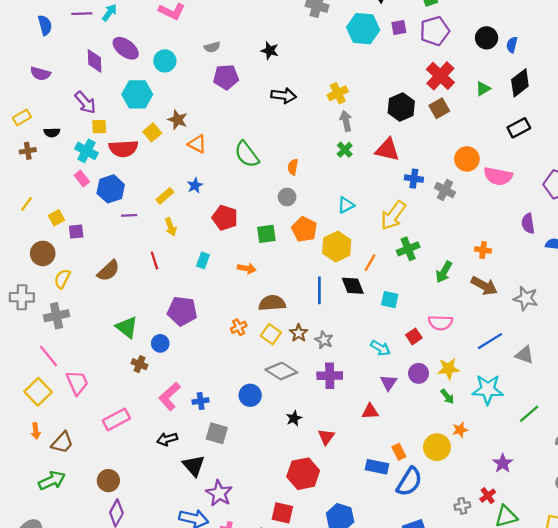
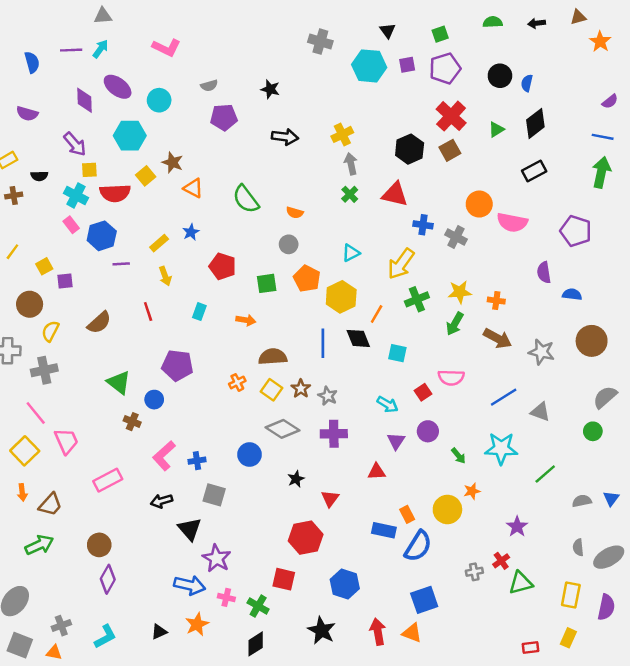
orange semicircle: (293, 167) -> (295, 213), turned -84
yellow star: (448, 369) -> (460, 292), moved

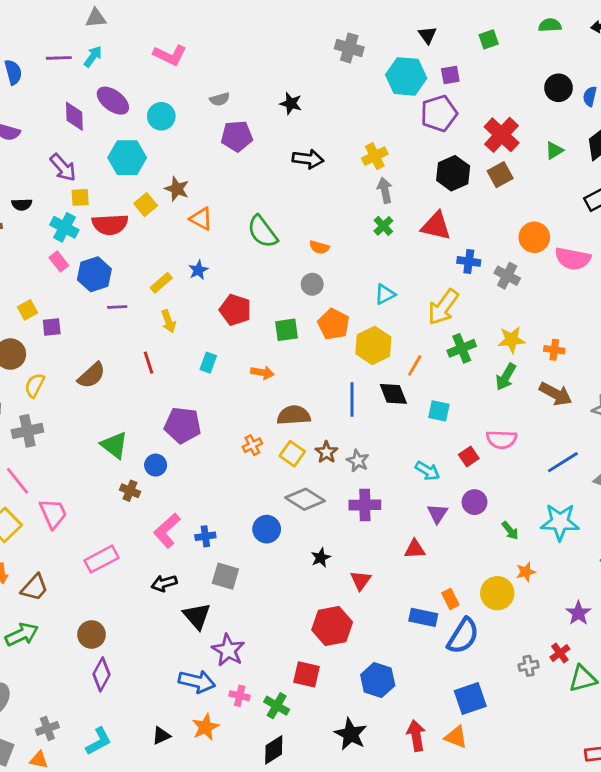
purple pentagon: (445, 68) -> (439, 113), moved

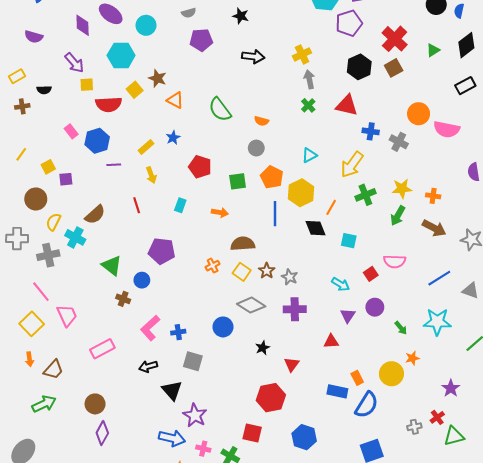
cyan cross: (64, 227) -> (75, 237), moved
blue line: (352, 400) -> (275, 214), moved

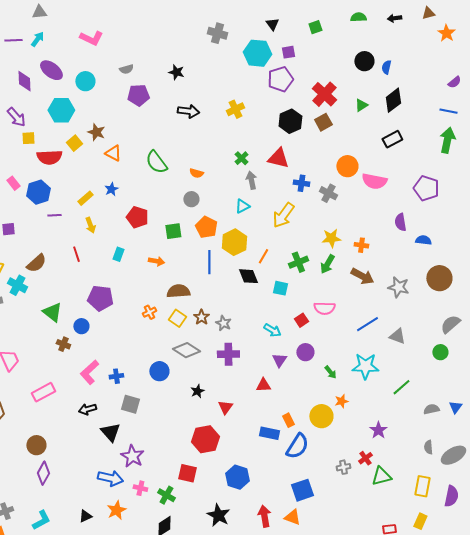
gray arrow: (309, 79) -> (251, 180), moved
green cross: (365, 195) -> (298, 262), moved

